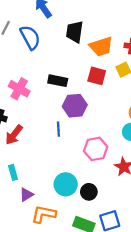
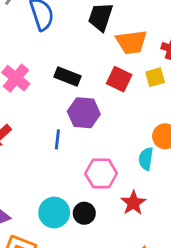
black circle: (89, 192) -> (84, 213), moved

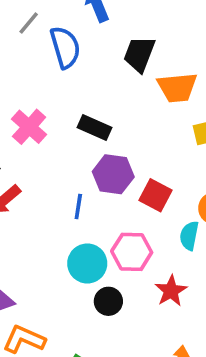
red square: (119, 79) -> (155, 195), moved
cyan circle: (54, 213) -> (87, 263), moved

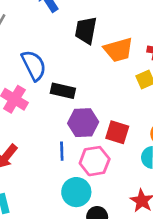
blue semicircle: (65, 47) -> (34, 65), moved
pink hexagon: (132, 252) -> (95, 161), moved

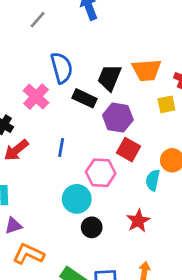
black trapezoid: (86, 30) -> (109, 78), moved
purple hexagon: (83, 123) -> (118, 118), moved
blue line: (62, 151) -> (61, 147), moved

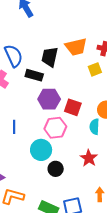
purple hexagon: (118, 118) -> (49, 99), moved
blue line: (61, 147) -> (14, 127), moved

